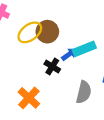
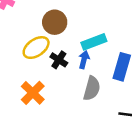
yellow ellipse: (30, 32) -> (36, 48), moved
blue arrow: (69, 54) -> (84, 60), moved, turned -42

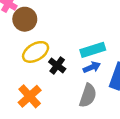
brown circle: (55, 22) -> (25, 19), moved
blue arrow: (84, 60) -> (92, 67), moved, turned 49

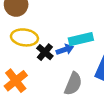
yellow ellipse: (36, 52) -> (24, 37), turned 35
blue arrow: (92, 67) -> (65, 50), moved

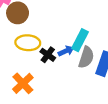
cyan rectangle: (81, 39) -> (80, 40), turned -45
gray semicircle: (73, 84) -> (86, 57), moved

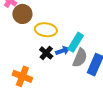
yellow ellipse: (28, 43) -> (46, 30), moved
orange cross: (23, 83) -> (22, 76), turned -30

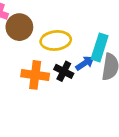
orange cross: (22, 76) -> (35, 75), moved

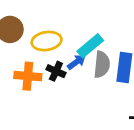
cyan rectangle: (100, 47) -> (90, 46), turned 35

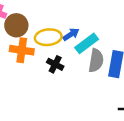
blue arrow: (76, 62) -> (71, 34), moved
orange cross: (28, 76) -> (22, 50), moved

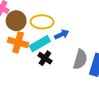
yellow ellipse: (48, 37) -> (42, 22), moved
cyan rectangle: (87, 43) -> (40, 44), moved

